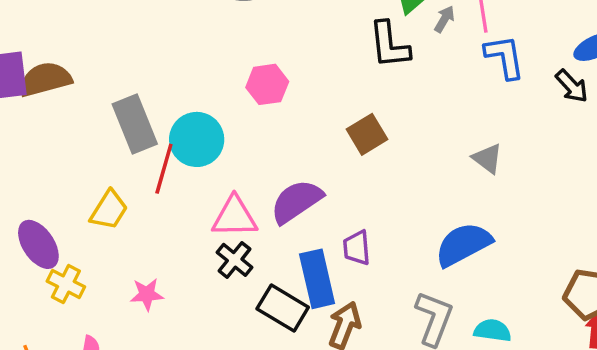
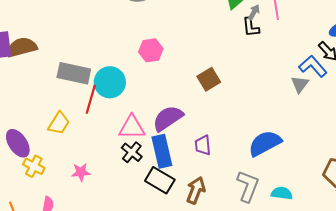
black L-shape: (389, 45) -> (251, 27), moved, size x0.7
blue L-shape: (505, 57) -> (313, 66), moved, turned -32
gray rectangle: (135, 124) -> (74, 73), turned -56
gray triangle: (487, 158) -> (300, 84), moved, turned 30
blue rectangle: (317, 279) -> (162, 151), moved

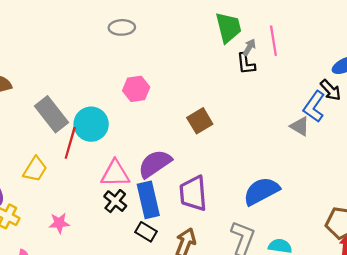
blue L-shape: (313, 66) -> (314, 107), turned -104
gray rectangle: (74, 73) -> (52, 114), turned 40
gray triangle: (300, 84) -> (300, 126), turned -36
purple trapezoid: (203, 145) -> (193, 193), size x1.6
black rectangle: (160, 180) -> (146, 232), size x0.7

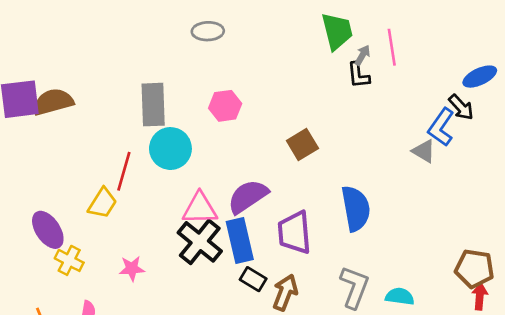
gray rectangle: (52, 114) -> (153, 105), moved, turned 36
red line: (70, 143) -> (124, 171), moved
blue semicircle: (261, 191) -> (356, 208), moved, turned 108
black cross: (115, 201) -> (200, 242), size x1.6
black rectangle: (146, 232) -> (253, 279), moved

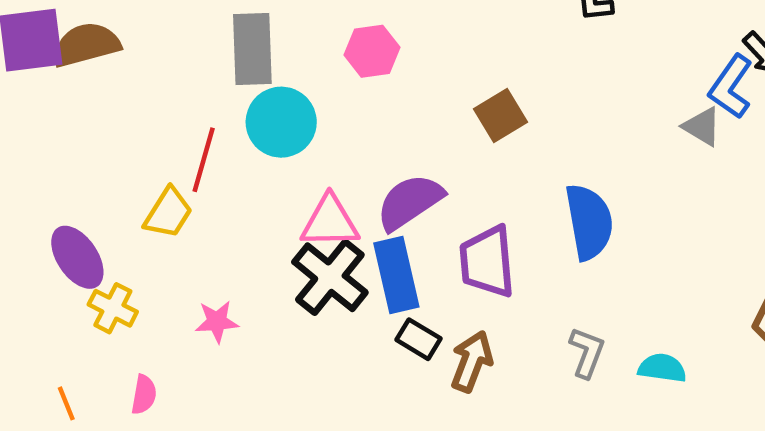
gray L-shape: (354, 287) -> (587, 353), size x0.7

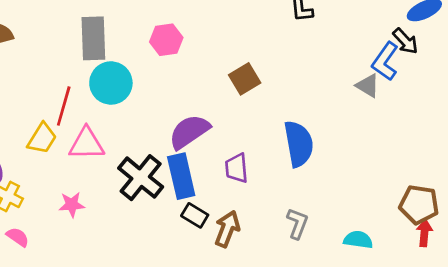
pink triangle: (330, 222) -> (87, 144), moved
purple trapezoid: (487, 262) -> (237, 168), size x0.7
cyan semicircle: (662, 368) -> (358, 240), moved
pink semicircle: (144, 395) -> (18, 237), moved, turned -65

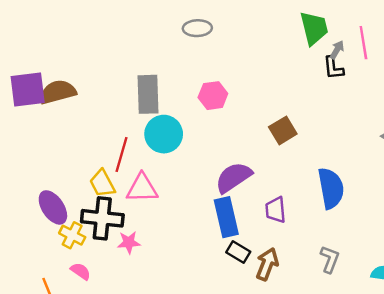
yellow trapezoid: (42, 138) -> (102, 183), turned 120
black cross: (141, 178) -> (102, 218), moved, turned -33

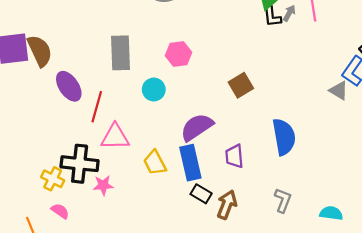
black L-shape: (333, 68) -> (272, 16), moved
brown semicircle: (58, 92) -> (40, 51), turned 80
cyan circle: (164, 134) -> (154, 90), moved, size x0.7
yellow trapezoid: (102, 183) -> (155, 163), moved
purple ellipse: (53, 207) -> (69, 86), moved

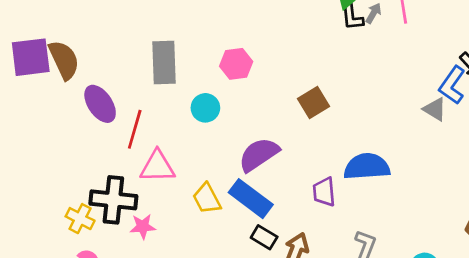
blue semicircle: (284, 137) -> (367, 167), turned -84
purple trapezoid: (234, 156) -> (324, 192), moved
blue rectangle: (190, 163) -> (251, 199), turned -40

